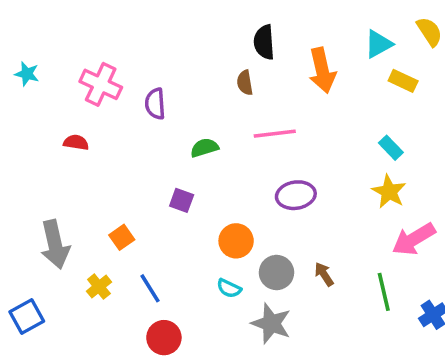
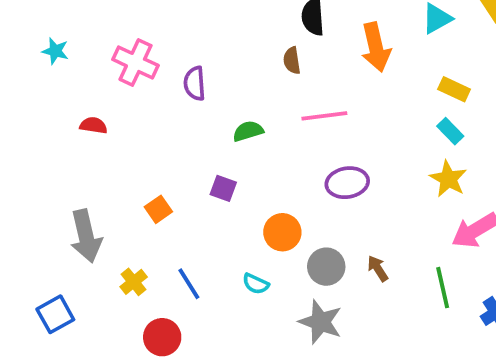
yellow rectangle: (403, 81) -> (454, 89), moved
red semicircle: (76, 142) -> (93, 125), moved
orange square: (122, 237) -> (158, 209), moved
cyan semicircle: (229, 288) -> (256, 284), moved
red circle: (164, 338) -> (162, 337), moved

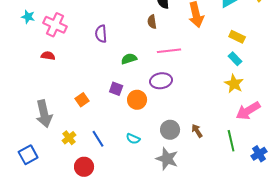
pink cross: (135, 62) -> (55, 25), moved
purple ellipse: (347, 183) -> (161, 81), moved
orange circle: (282, 232) -> (137, 100), moved

